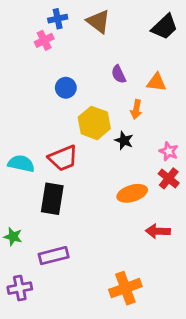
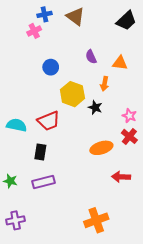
black rectangle: (52, 199) -> (40, 152), size x0.7
purple rectangle: (54, 256) -> (43, 182), moved

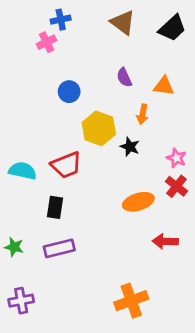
brown triangle: (76, 16) -> (123, 22), moved

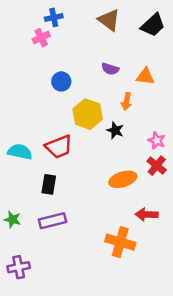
purple semicircle: (124, 77) -> (110, 69), turned -48
orange cross: (131, 301) -> (120, 242), moved, turned 36

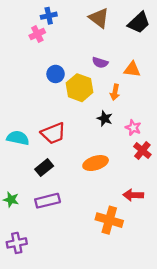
yellow hexagon: (88, 114) -> (80, 88), moved
pink star: (157, 140) -> (133, 128), moved
orange ellipse: (123, 179) -> (96, 163), moved
black rectangle: (49, 184) -> (44, 168), turned 42

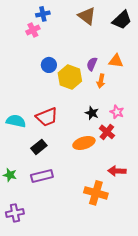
purple semicircle: (100, 63) -> (92, 64), moved, turned 96
black star: (105, 118) -> (92, 113), moved
red cross: (142, 150) -> (107, 132), moved

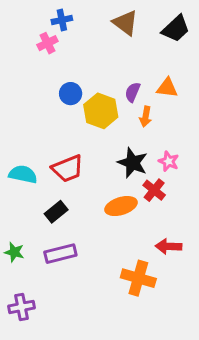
black star: (92, 113) -> (133, 163), size x1.5

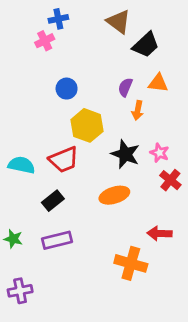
black trapezoid: (176, 29) -> (146, 45), moved
yellow hexagon: (101, 111) -> (87, 125), moved
red cross: (154, 190) -> (170, 180), moved

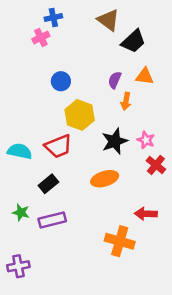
black star: (125, 154) -> (115, 141), turned 30
green star: (13, 239) -> (21, 212), moved

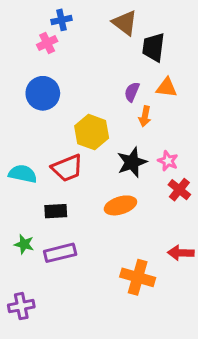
black trapezoid: (133, 41) -> (153, 47), turned 140
blue circle: (61, 81) -> (43, 93), moved, size x1.5
black rectangle: (48, 184) -> (56, 211), turned 36
red arrow: (146, 214) -> (181, 253), moved

